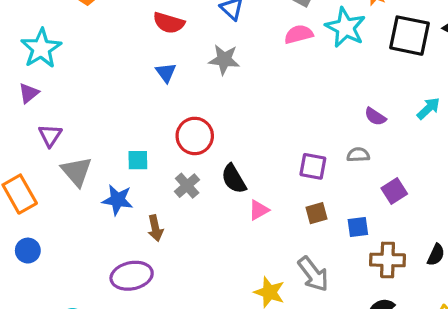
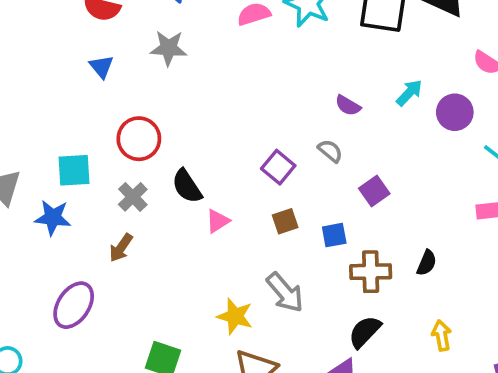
gray semicircle: (358, 155) -> (330, 151), turned 45
cyan square: (138, 160) -> (74, 170), size x1.4
purple square: (313, 166) -> (278, 167), turned 32
brown arrow: (155, 228) -> (121, 248), moved, turned 50
purple ellipse: (132, 276) -> (74, 305), turned -42

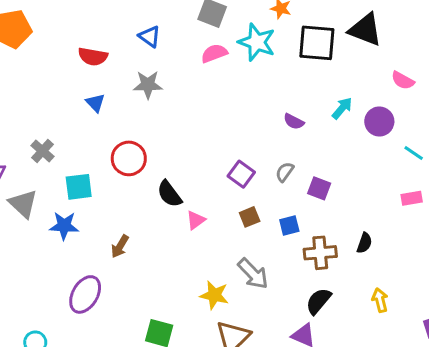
gray semicircle: (330, 151) -> (285, 172), moved, turned -90
purple square: (374, 191) -> (319, 188), turned -30
gray cross: (133, 197) -> (43, 151), moved

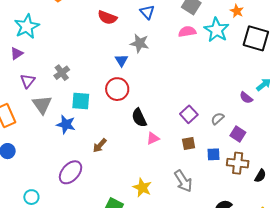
blue triangle: (95, 103) -> (122, 60), moved
purple semicircle: (294, 121) -> (246, 98), moved
brown cross: (320, 253) -> (238, 163), moved
yellow star: (214, 295) -> (142, 188), moved

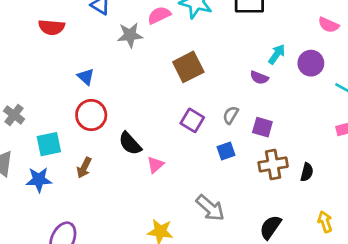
gray star: (140, 43) -> (130, 35), moved
brown square: (189, 143) -> (188, 67), moved, size x1.6
brown arrow: (100, 145) -> (84, 168), moved
blue square: (213, 154) -> (226, 151), moved

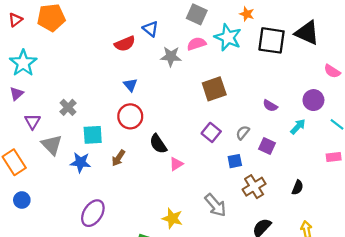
red semicircle: (51, 27) -> (125, 44), moved, turned -36
cyan arrow: (277, 54) -> (298, 127), moved
brown cross: (273, 164) -> (254, 187), moved, turned -30

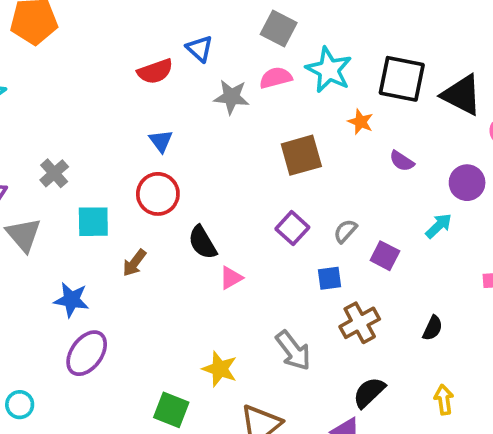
orange star: (247, 14) -> (361, 122), moved
black triangle: (307, 33) -> (462, 95), moved
purple semicircle: (270, 106) -> (402, 161), moved
blue star: (80, 162) -> (71, 300), moved

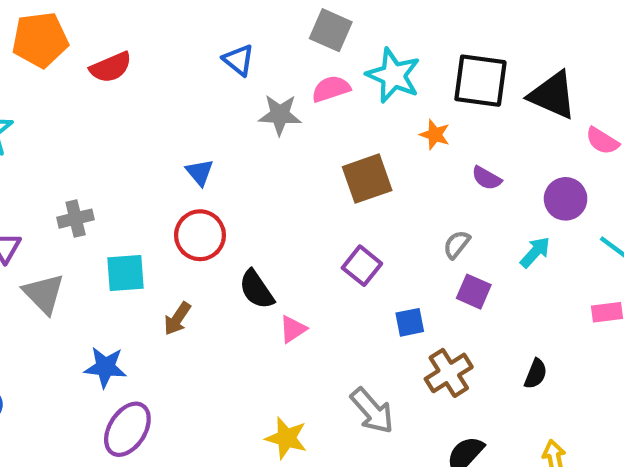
red semicircle: (155, 71) -> (111, 67), moved
gray cross: (54, 173) -> (76, 219), turned 32
gray semicircle: (345, 231) -> (457, 244), moved

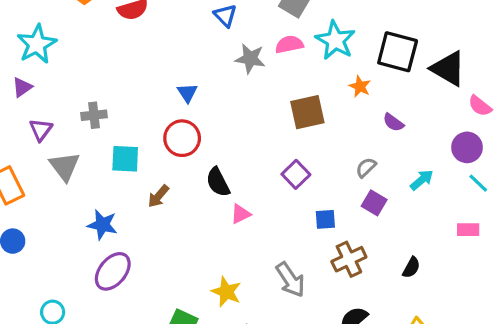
purple circle: (566, 199) -> (467, 147), moved

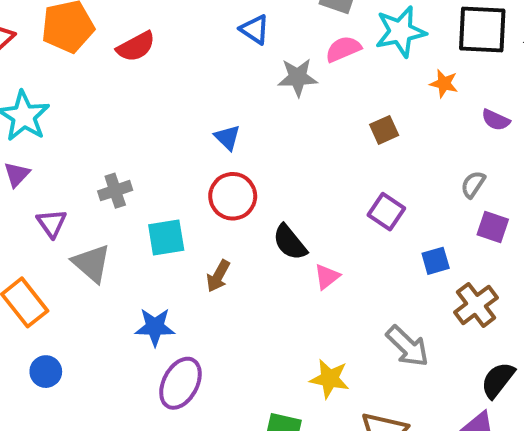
cyan star: (335, 40) -> (400, 32), turned -30
brown square: (307, 112) -> (384, 130), size x0.6

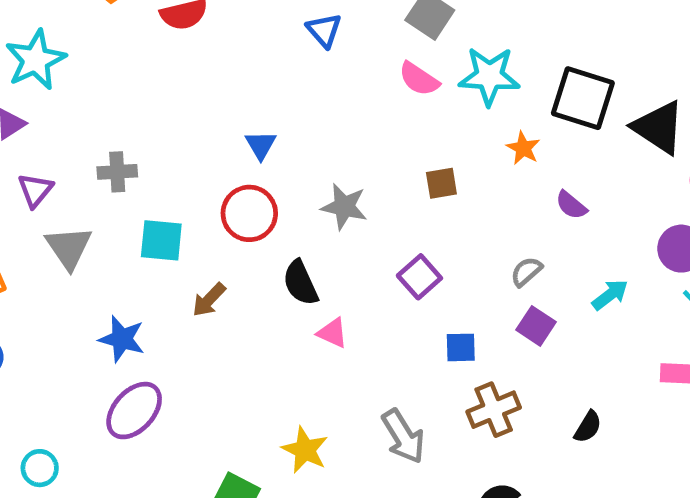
pink semicircle: (343, 49) -> (419, 79), turned -138
gray star: (298, 77) -> (344, 207), moved
pink triangle: (327, 277) -> (332, 333), turned 48

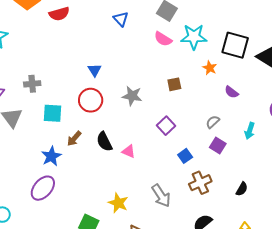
black semicircle: (300, 283) -> (104, 142), moved
cyan arrow: (610, 295) -> (250, 131), turned 147
blue star: (122, 339) -> (51, 156), moved, turned 30
blue square: (461, 347) -> (185, 156), turned -32

